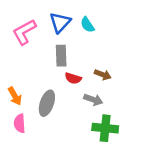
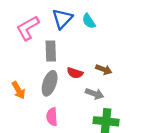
gray rectangle: (61, 56) -> (51, 51), moved
gray ellipse: (47, 103) -> (50, 83), moved
pink semicircle: (20, 123) -> (52, 117), moved

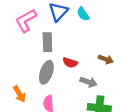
brown arrow: (104, 69) -> (106, 59), moved
orange arrow: (18, 90) -> (19, 94), moved

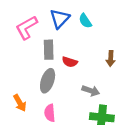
brown arrow: (106, 59) -> (111, 59), moved, turned 72
red semicircle: (70, 63) -> (70, 62), moved

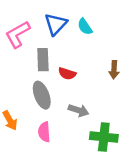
gray ellipse: (48, 81) -> (42, 95), turned -40
gray arrow: (91, 91) -> (78, 110), moved

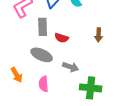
gray ellipse: (42, 95) -> (42, 55), turned -45

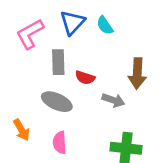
brown arrow: (99, 35) -> (137, 73), size x1.5
gray arrow: (71, 67) -> (113, 100), moved

